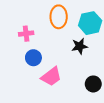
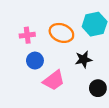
orange ellipse: (59, 17) -> (61, 33), moved, turned -70
black star: (80, 46) -> (84, 59), moved

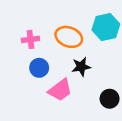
black star: (84, 59) -> (81, 67), moved

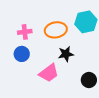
orange ellipse: (69, 37) -> (56, 30), turned -30
blue circle: (39, 68) -> (22, 54), moved

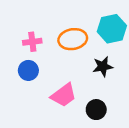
black star: (66, 54) -> (103, 67), moved
black circle: (89, 80) -> (96, 110), moved

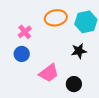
orange ellipse: (73, 39) -> (56, 18), moved
pink cross: (32, 42) -> (25, 32), turned -32

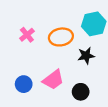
orange ellipse: (56, 18) -> (61, 37), moved
blue circle: (22, 54) -> (24, 84), moved

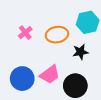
blue circle: (24, 84) -> (22, 79), size x1.5
black circle: (81, 92) -> (75, 86), size x1.5

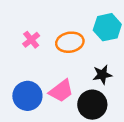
black star: (80, 52) -> (102, 75), moved

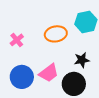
pink cross: (31, 40) -> (17, 40), moved

